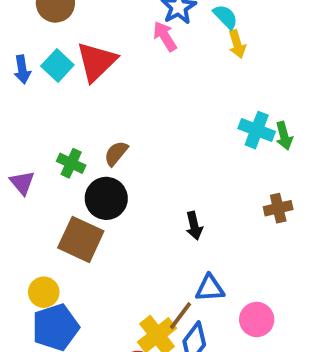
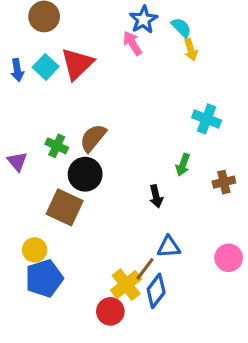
green arrow: (284, 136) -> (183, 165), moved, turned 35
brown semicircle: (116, 153) -> (93, 138), size x1.4
pink circle: (257, 320) -> (229, 258), moved

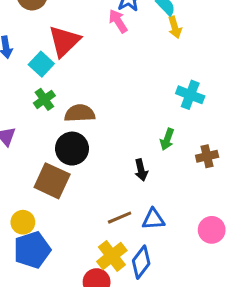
cyan square: (46, 67) -> (41, 64), moved
brown semicircle: (93, 138) -> (80, 113), turned 48
green cross: (57, 146) -> (44, 99), moved, turned 30
brown line: (145, 269) -> (120, 218), moved, turned 30

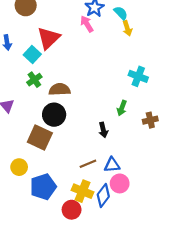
pink circle: (212, 230) -> (120, 183), moved
blue pentagon: (32, 250) -> (43, 187), moved
yellow cross: (112, 256) -> (82, 191), turned -30

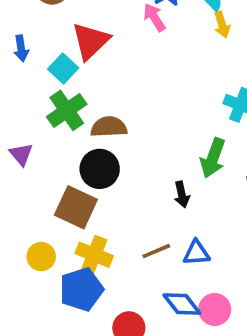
green cross: (34, 80) -> (67, 110), size x1.5
green arrow: (122, 108) -> (213, 158), size x1.5
pink circle: (120, 183) -> (215, 310), moved
yellow cross: (82, 191) -> (94, 255), moved
blue diamond: (103, 195) -> (182, 304), turned -75

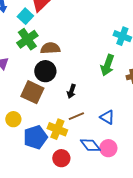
black arrow: (182, 194) -> (71, 91), moved, turned 32
blue triangle: (196, 253) -> (107, 117), moved, turned 35
yellow cross: (94, 255) -> (57, 129), moved

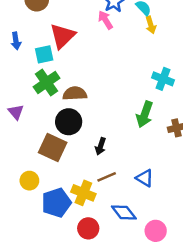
cyan square: (25, 16) -> (44, 54), turned 35
pink circle: (108, 148) -> (156, 231), moved

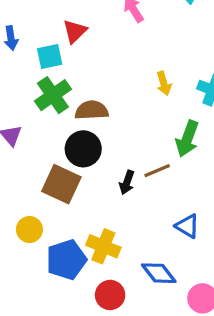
yellow arrow: (151, 25) -> (164, 83), moved
red triangle: (63, 36) -> (75, 31), size x0.7
brown line: (107, 177) -> (157, 171), moved

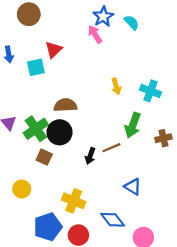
green cross: (53, 95) -> (36, 129), moved
brown square: (61, 184) -> (44, 157), size x0.6
blue pentagon: (66, 260) -> (48, 227), moved

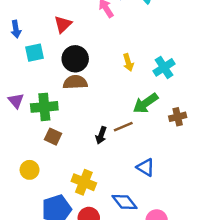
cyan square: (36, 67) -> (34, 53), moved
cyan cross: (150, 91) -> (164, 67), turned 36
green arrow: (133, 125) -> (146, 103), turned 35
green cross: (36, 129) -> (44, 107), turned 30
black circle: (59, 132) -> (75, 59), moved

